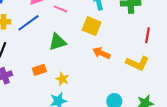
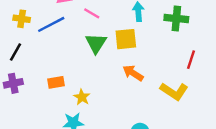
yellow square: (92, 26) -> (126, 39), turned -36
green triangle: (57, 42) -> (96, 43), moved, turned -48

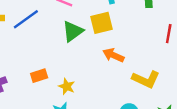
green triangle: (96, 43) -> (73, 31), turned 30
yellow L-shape: (174, 91) -> (146, 79), moved

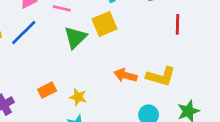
orange arrow: (113, 55) -> (125, 75), moved

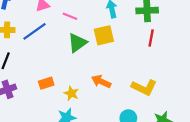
red line: (178, 24) -> (151, 38), moved
orange arrow: (125, 75) -> (101, 82), moved

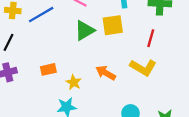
red line: (151, 38) -> (151, 38), moved
yellow L-shape: (144, 87) -> (143, 67), moved

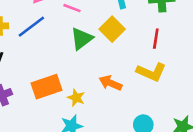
yellow square: (113, 25) -> (112, 29), turned -30
orange rectangle: (48, 69) -> (47, 87), size x1.6

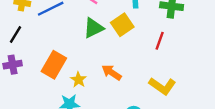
yellow L-shape: (151, 72) -> (162, 86), moved
orange rectangle: (47, 87) -> (54, 65), turned -52

